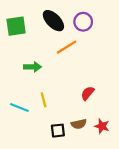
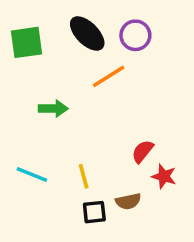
yellow line: (44, 100) -> (84, 176), moved
red star: (102, 126) -> (164, 176), moved

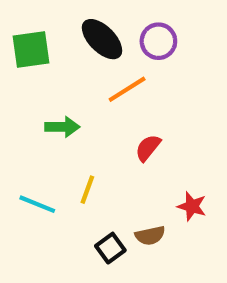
red semicircle: (143, 151) -> (148, 148), moved
yellow line: (84, 176) -> (87, 190), moved, turned 35
black square: (94, 212) -> (110, 248), turned -30

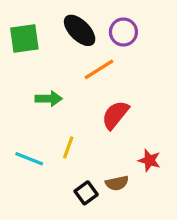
red semicircle: (148, 148) -> (115, 115), size x1.4

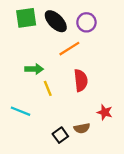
green square: (24, 38) -> (26, 18), moved
red semicircle: (115, 115) -> (81, 80), turned 135
yellow line: (68, 147) -> (48, 88), moved, turned -42

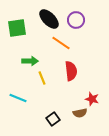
green square: (26, 18) -> (17, 28), moved
orange line: (69, 49) -> (61, 43), turned 66
brown semicircle: (82, 128) -> (80, 113), moved

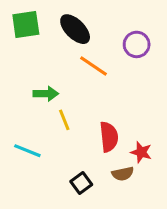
purple circle: (76, 20) -> (137, 44), moved
green square: (17, 28) -> (26, 24), moved
red semicircle: (71, 71) -> (109, 137), moved

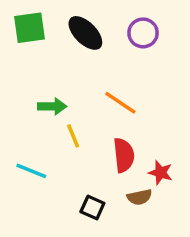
purple circle: (137, 44) -> (143, 33), moved
orange line: (94, 66) -> (120, 103), moved
black square: (81, 183) -> (92, 208), turned -30

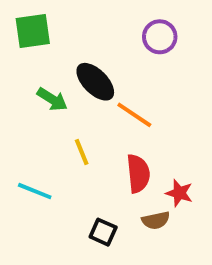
black ellipse: (85, 33) -> (95, 82), moved
green arrow: (52, 106) -> (52, 99), moved, turned 32

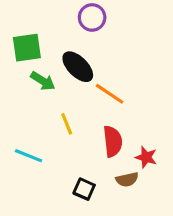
green square: (33, 31) -> (27, 48), moved
purple circle: (160, 37) -> (92, 17), moved

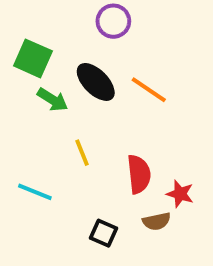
green square: (27, 48) -> (33, 58), turned 32
orange line: (110, 94) -> (149, 90), moved

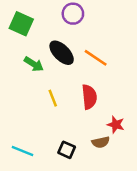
green square: (33, 58) -> (21, 24), moved
red semicircle: (139, 174) -> (89, 97), moved
cyan line: (35, 192) -> (22, 151), moved

